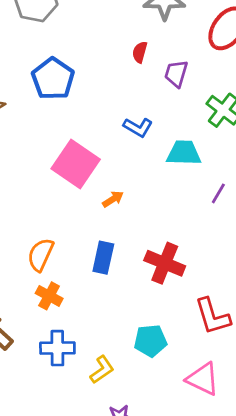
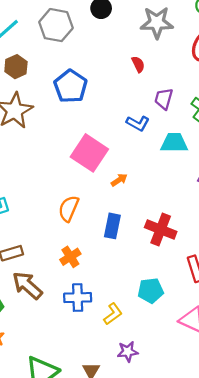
red semicircle: (140, 52) -> (138, 64), turned 140
purple trapezoid: (176, 74) -> (164, 99), moved
orange semicircle: (41, 255) -> (69, 209), moved
orange cross: (49, 296) -> (70, 257), turned 30

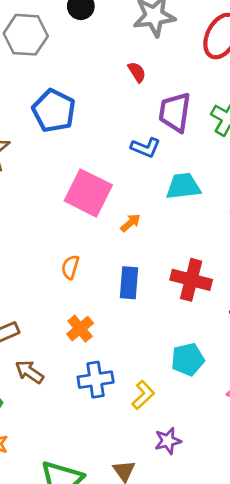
purple trapezoid: (164, 99) -> (175, 112), size x1.4
cyan trapezoid: (174, 143) -> (183, 186), moved
orange semicircle: (69, 209) -> (70, 267), size x0.7
brown arrow: (27, 285) -> (29, 372), size x0.7

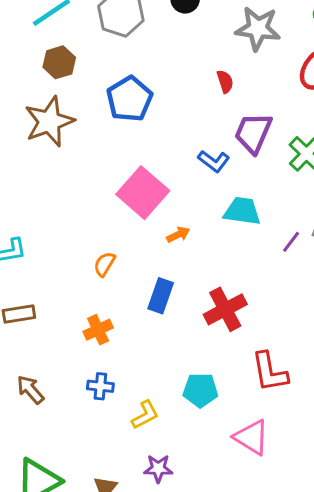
red cross: (191, 280) -> (225, 309), turned 33
brown arrow: (29, 372) -> (30, 390), moved
blue cross: (96, 380) -> (100, 386), size x0.7

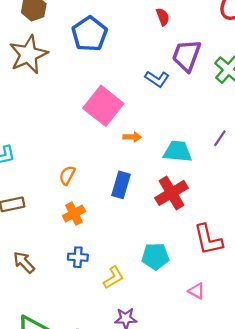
cyan trapezoid: (242, 211) -> (178, 151), moved
orange arrow: (178, 235) -> (132, 137), turned 30
orange semicircle: (104, 264) -> (67, 175), moved
pink triangle: (251, 437) -> (197, 291), size x0.6

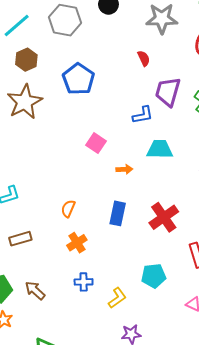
blue L-shape: (157, 79) -> (143, 115), turned -40
pink square: (103, 106) -> (96, 143), size x0.6
cyan trapezoid: (178, 151) -> (160, 149), moved

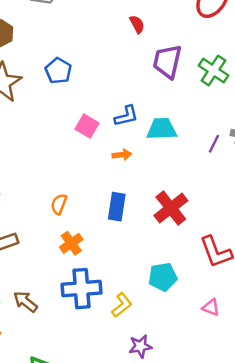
blue pentagon: (78, 79) -> (58, 71), moved, size x0.7
blue L-shape: (143, 115) -> (126, 116), moved
blue cross: (84, 282) -> (82, 289), size x1.8

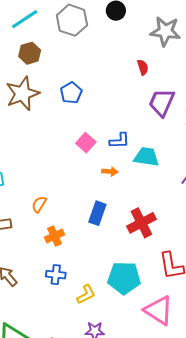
orange semicircle: (59, 204) -> (39, 204), moved
cyan pentagon: (163, 277) -> (124, 278), size x1.4
blue cross: (82, 289) -> (56, 275), size x0.6
pink triangle: (211, 307) -> (159, 310), size x2.0

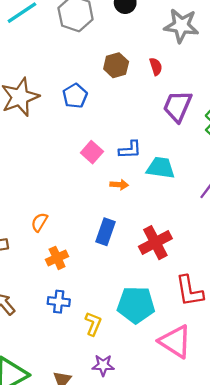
brown hexagon: (30, 53) -> (116, 65), moved
yellow L-shape: (86, 294) -> (93, 324), turned -40

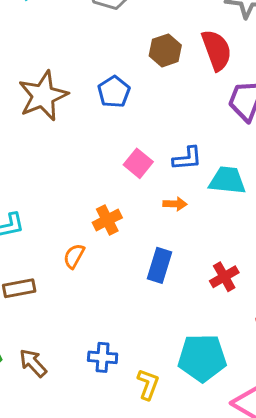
red semicircle: (156, 67) -> (217, 50), size x1.8
red cross: (155, 243) -> (224, 277), size x0.7
orange cross: (57, 258) -> (107, 220), moved

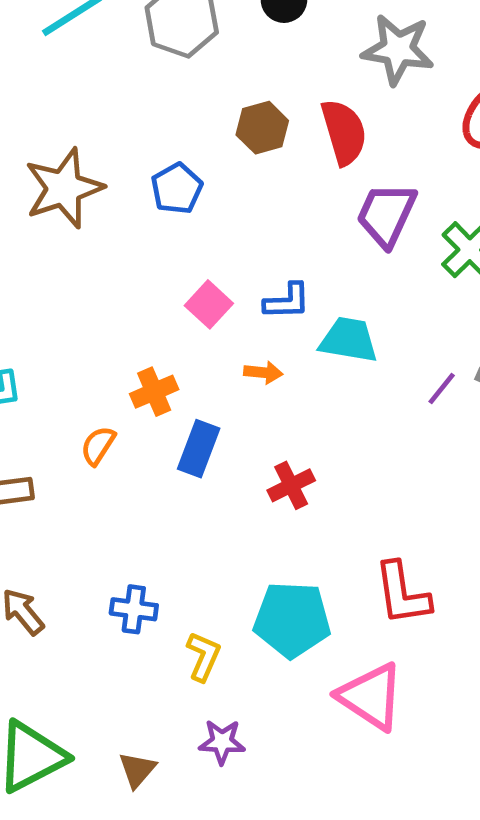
blue rectangle: (159, 265) -> (199, 449), moved
red cross: (224, 277) -> (291, 485), moved

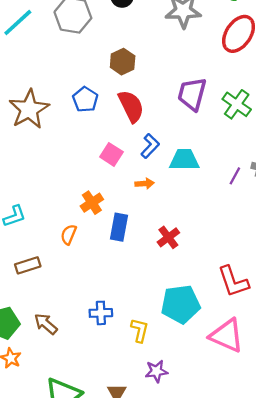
red semicircle: (344, 132) -> (131, 106), moved
blue L-shape: (287, 301) -> (150, 146), turned -35

